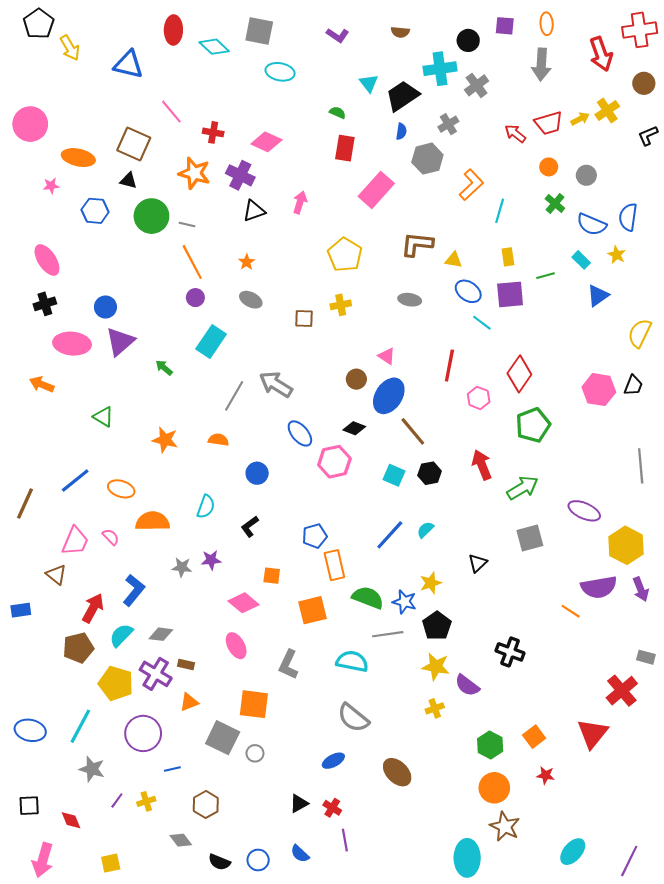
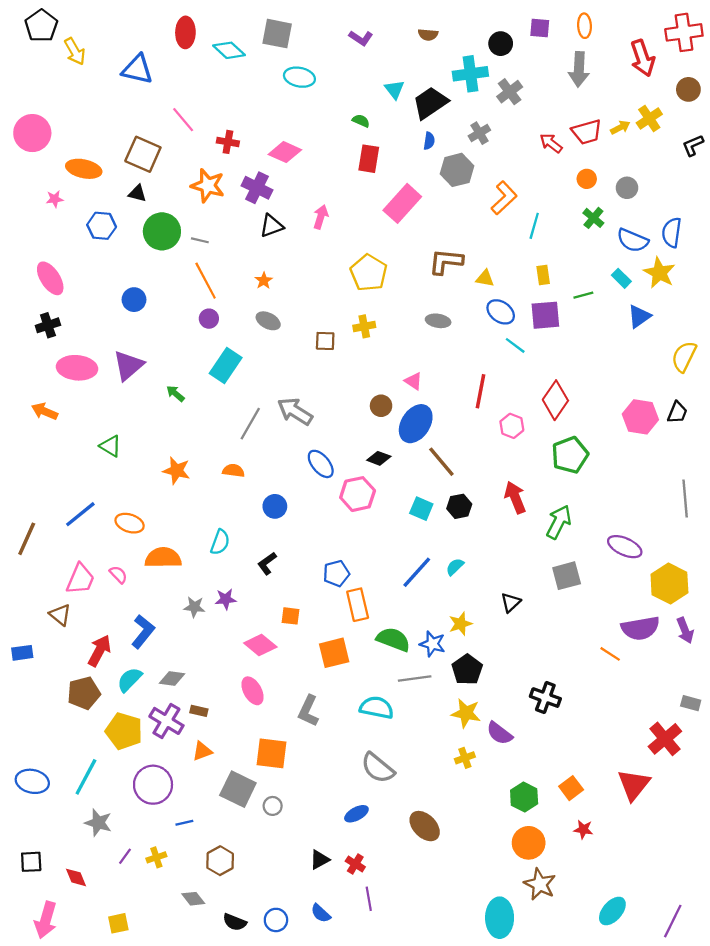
yellow star: (617, 255) -> (659, 273), size x1.6
blue circle: (105, 307) -> (134, 300), moved
green arrow: (523, 488) -> (559, 522), turned -32

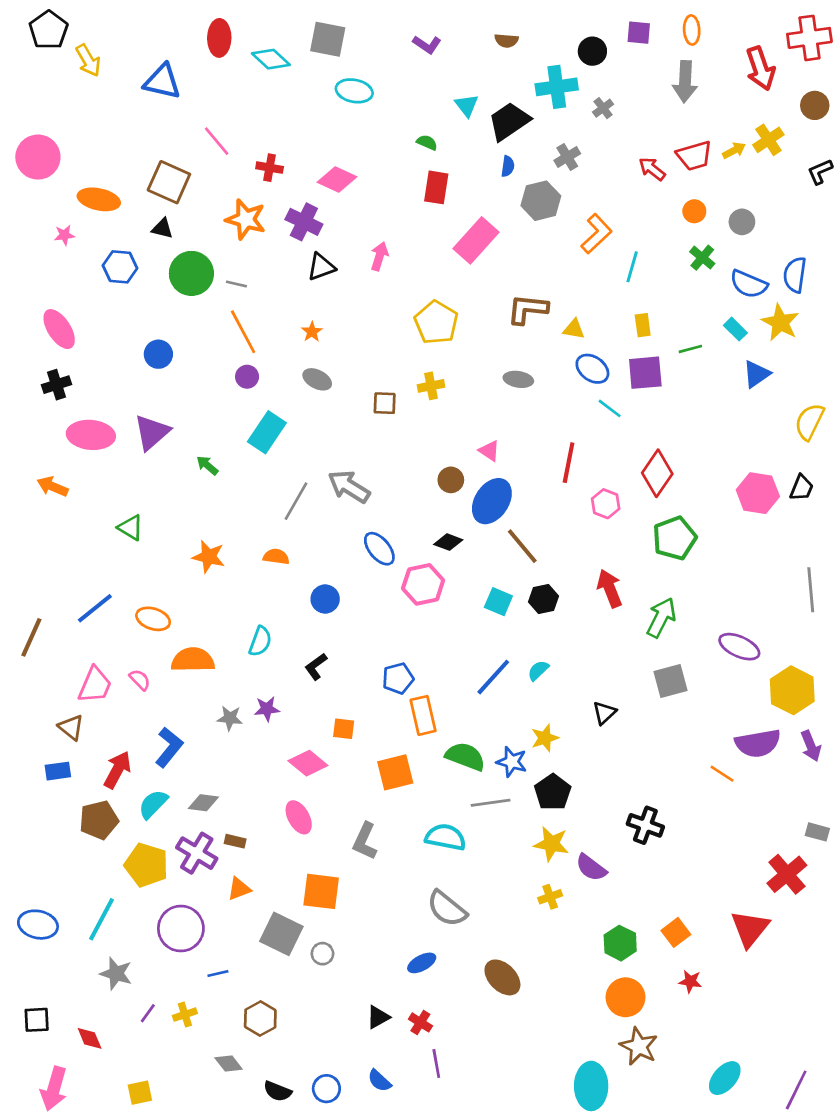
gray cross: (510, 92) -> (603, 108), size x0.7
blue rectangle: (22, 653) -> (58, 771), moved

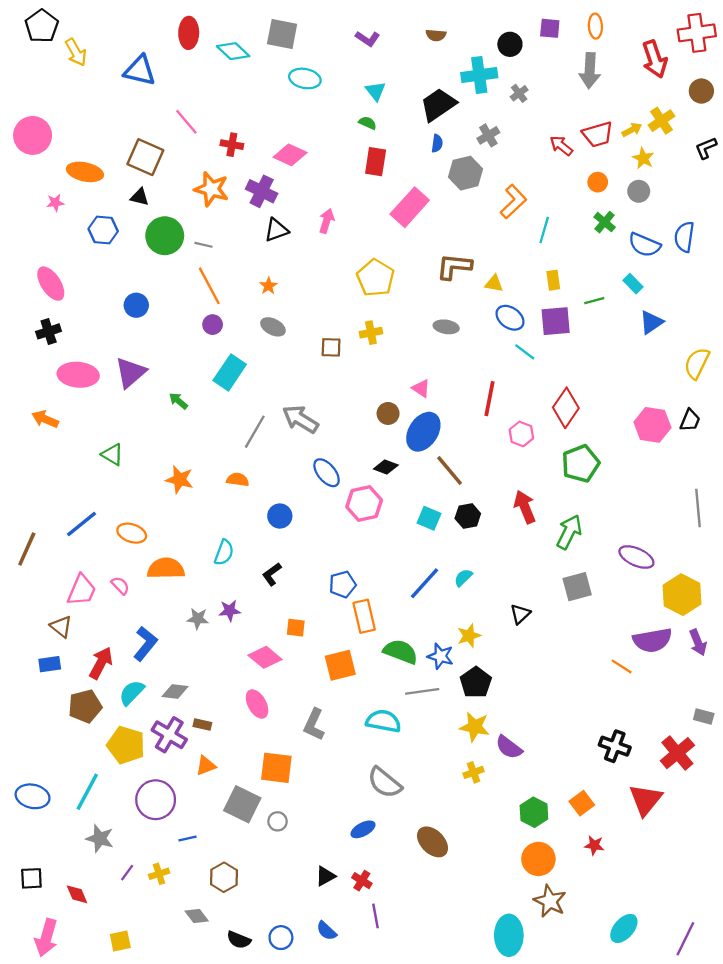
cyan triangle: (467, 105) -> (376, 91), moved
yellow star: (780, 322) -> (643, 158), moved, size x0.7
black cross: (645, 825) -> (615, 746), moved

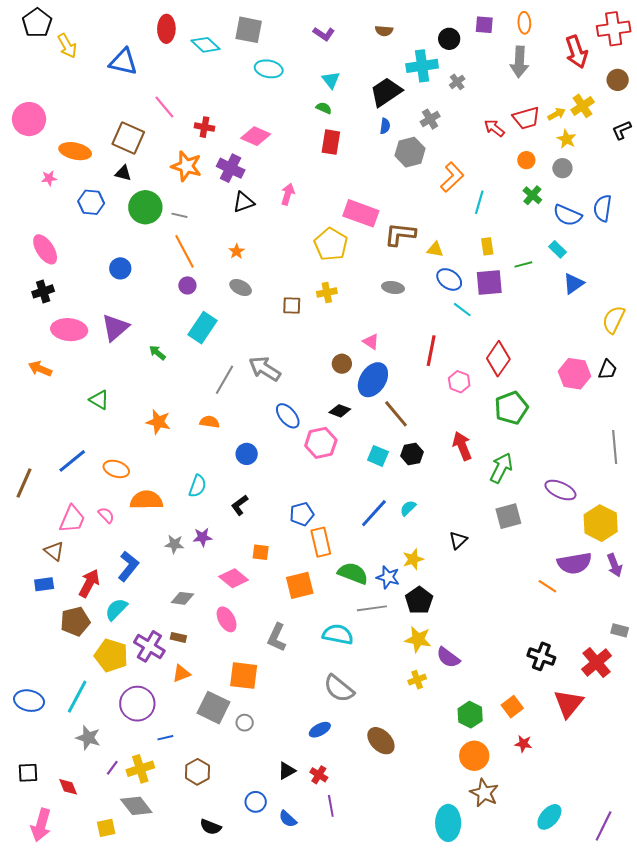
pink rectangle: (410, 207) -> (361, 213), moved, turned 68
gray diamond: (175, 691) -> (182, 598), moved
yellow cross: (159, 874) -> (140, 769), size x1.5
gray diamond: (197, 916) -> (136, 806), moved, size x1.5
blue circle: (281, 938) -> (256, 802), moved

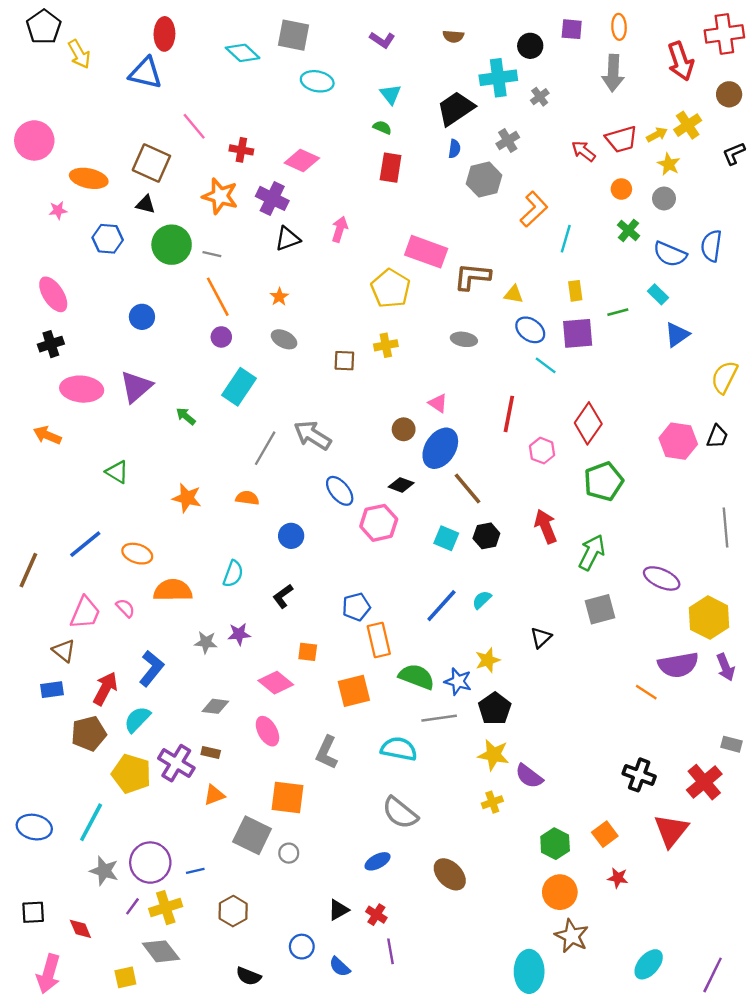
red ellipse: (166, 29) -> (164, 34), moved
purple circle: (137, 704) -> (150, 863), moved

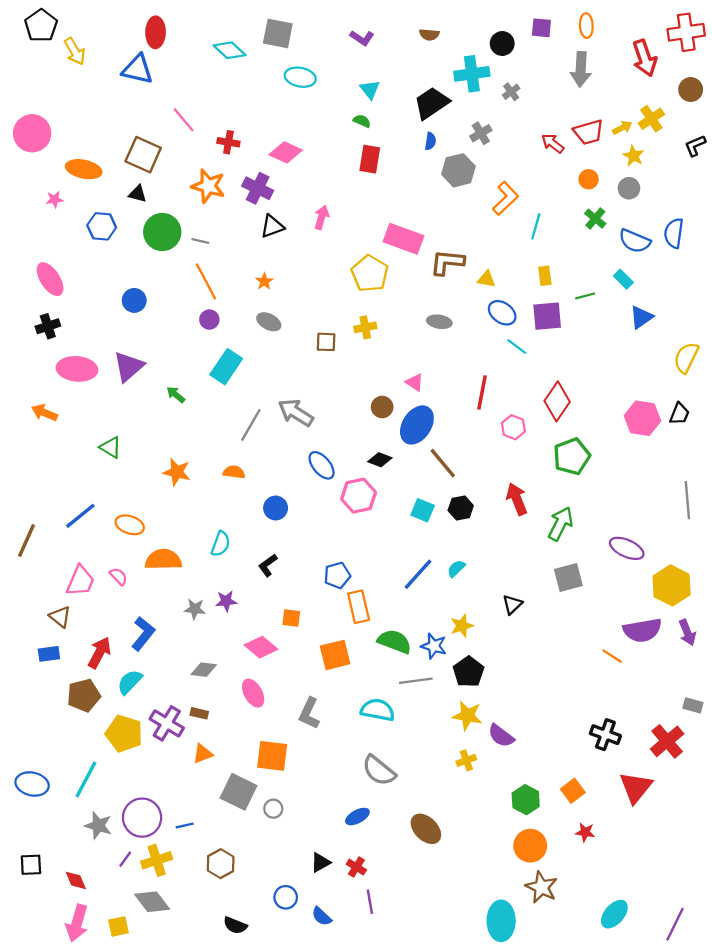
pink arrow: (48, 974) -> (77, 923), moved

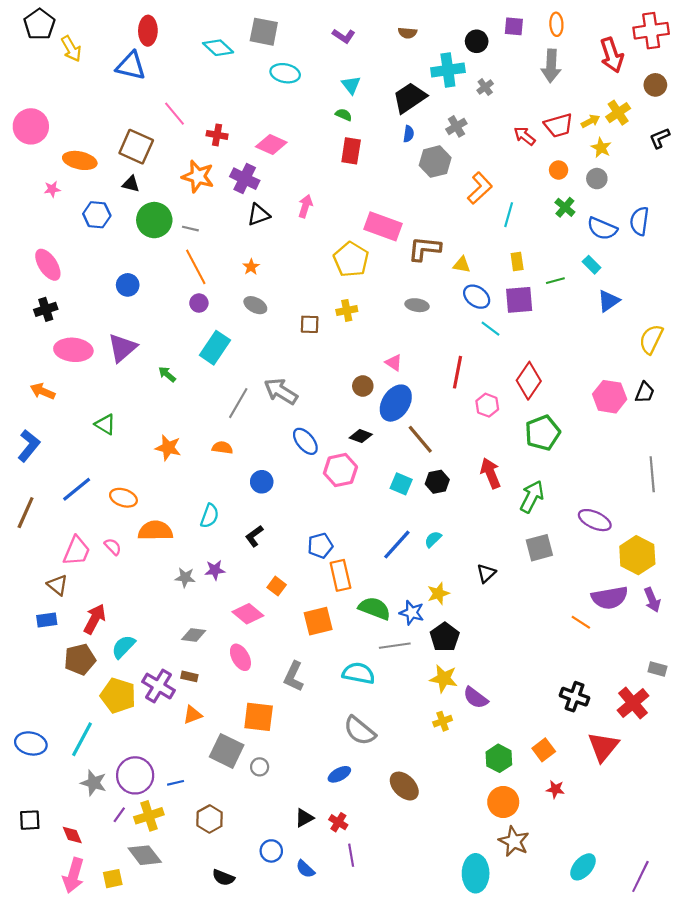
orange square: (291, 618) -> (277, 586), turned 30
blue L-shape: (143, 634) -> (29, 446), moved

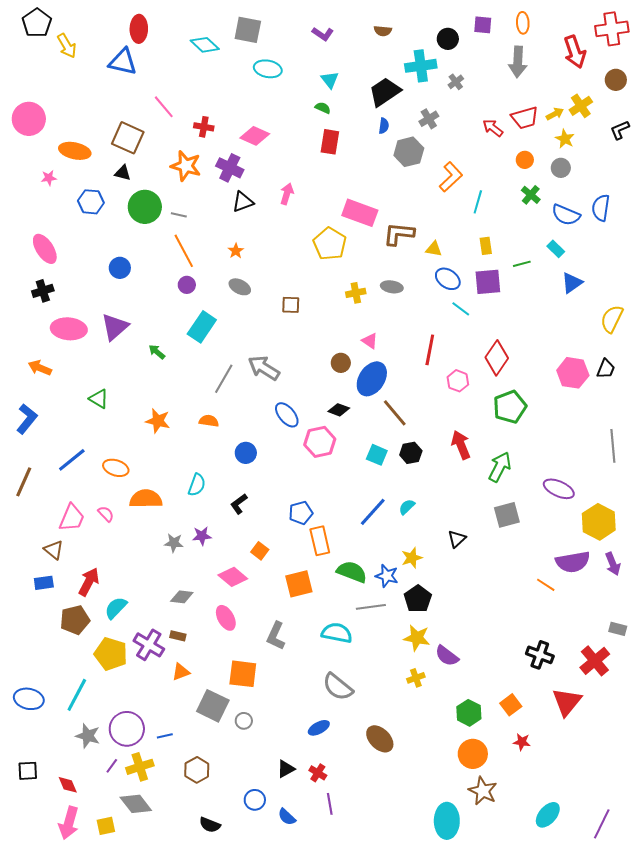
yellow cross: (347, 310) -> (356, 293), moved

